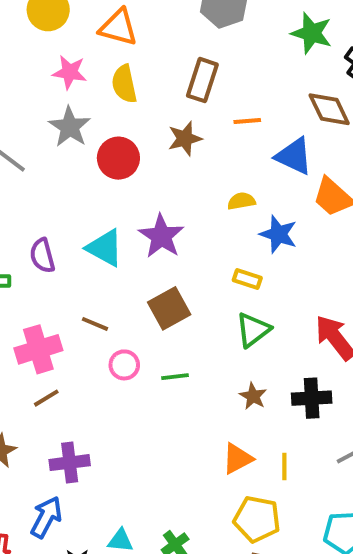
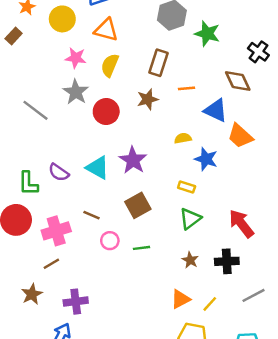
green star: (312, 33) -> (207, 34), moved
yellow semicircle: (124, 84) -> (110, 65), turned 35
purple semicircle: (42, 256) -> (59, 172), turned -40
brown line: (46, 398) -> (51, 264), moved
yellow line: (284, 466) -> (210, 304), turned 42

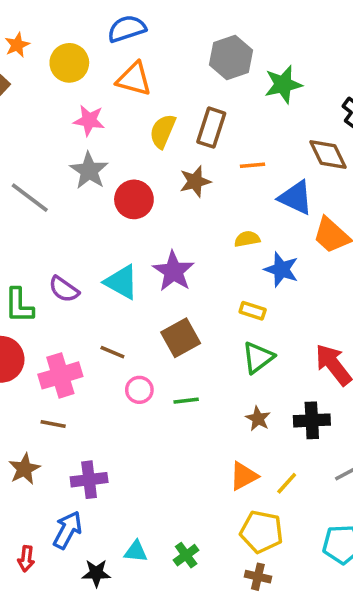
green star: (207, 34) -> (283, 84), turned -30
yellow semicircle: (110, 65) -> (163, 131), moved
brown line: (51, 264) -> (53, 424), turned 42

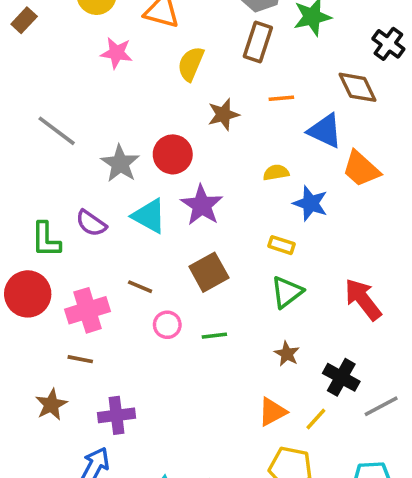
brown rectangle: (211, 128) -> (258, 42), moved
gray star: (89, 171) -> (120, 163), moved
red circle: (134, 199) -> (173, 154), moved
black cross: (312, 420) -> (341, 377), moved, turned 32

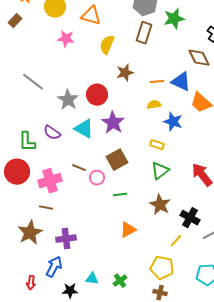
orange line: (281, 98) -> (157, 82), moved
pink circle: (167, 325) -> (97, 178), moved
brown star: (287, 354) -> (160, 205), size x1.5
brown star: (51, 405) -> (30, 233), size x1.4
orange triangle: (272, 412) -> (128, 230), moved

